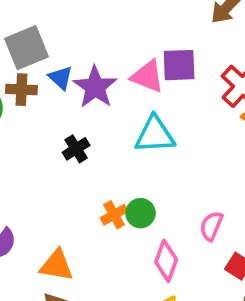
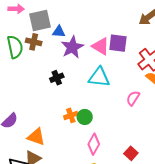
blue triangle: (61, 78) -> (59, 32), moved, turned -48
pink semicircle: (211, 226) -> (133, 98), moved

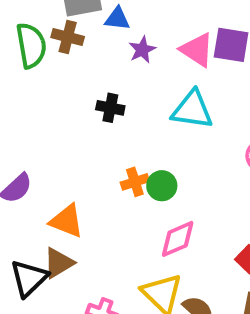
purple star: (72, 47) -> (142, 50), size x0.6
black cross: (57, 78) -> (110, 108), turned 32
pink diamond: (94, 144) -> (178, 239), turned 35

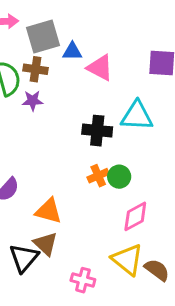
purple star: (142, 50) -> (33, 101), moved, turned 30
pink triangle: (197, 50) -> (100, 68), moved
black cross: (110, 108) -> (97, 131), moved, size x1.4
brown triangle: (59, 263) -> (46, 244), turned -40

